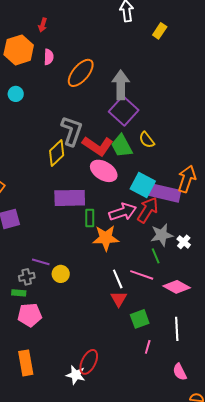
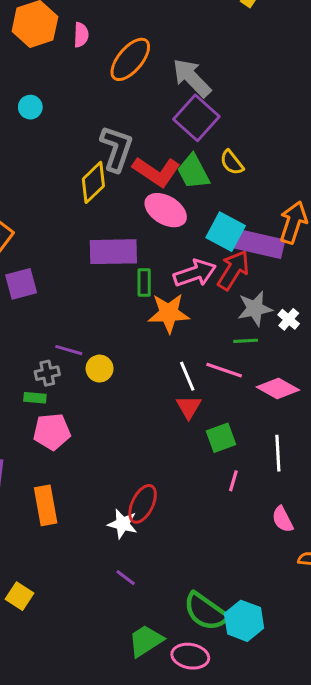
gray arrow: (121, 85) -> (192, 78), turned -44
cyan circle: (16, 94) -> (30, 107), moved
green line: (156, 256) -> (246, 341), turned -70

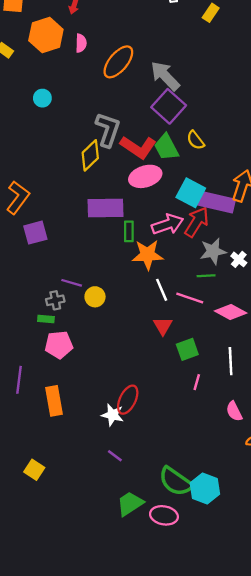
pink ellipse: (166, 210) -> (145, 176), turned -48
white line: (187, 376) -> (162, 290), moved

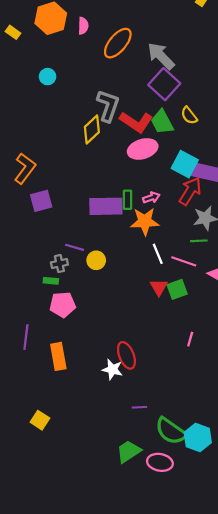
purple rectangle: (106, 208) -> (106, 206), moved
pink arrow: (167, 224) -> (151, 198), moved, size x0.6
green square: (187, 349) -> (177, 289), moved
red ellipse: (128, 400) -> (126, 355), turned -48
purple line: (115, 456) -> (139, 407), moved, turned -40

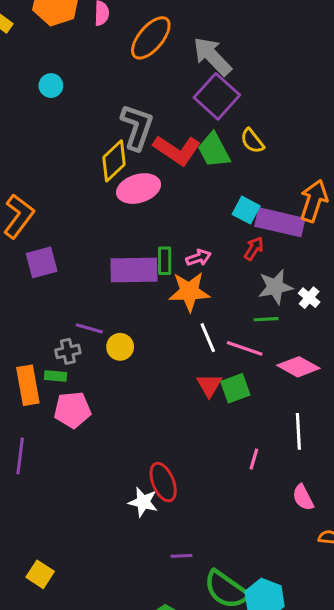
pink ellipse: (143, 149) -> (139, 189), moved
cyan square: (185, 164) -> (246, 210), size x0.7
red arrow: (190, 191) -> (254, 248), size x0.6
orange rectangle: (58, 356) -> (28, 385), moved

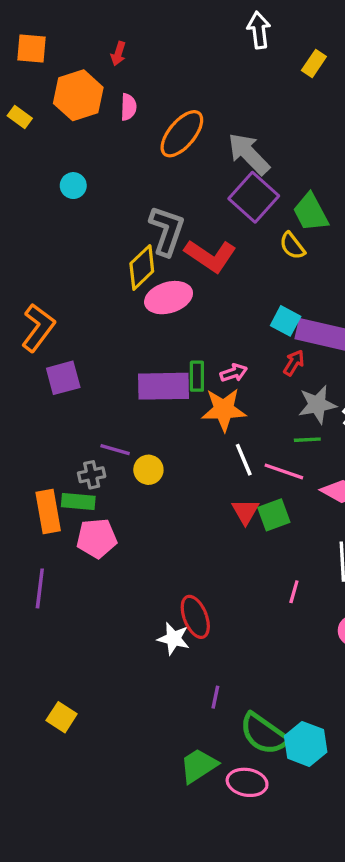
green trapezoid: (214, 150) -> (311, 212), moved
green rectangle: (56, 376) -> (78, 502), size x1.4
purple line: (182, 556) -> (215, 697), turned -75

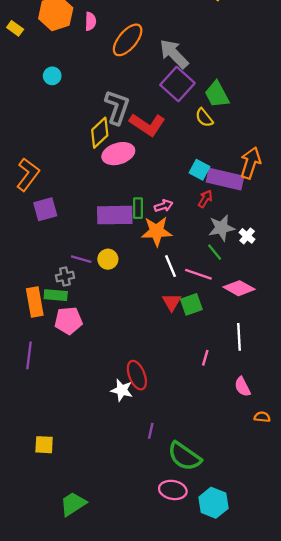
green line: (307, 440) -> (215, 252), turned 54
yellow circle: (148, 470) -> (108, 259), moved
yellow square: (62, 717) -> (44, 445), turned -30
cyan hexagon: (306, 744) -> (213, 503), moved
green trapezoid: (199, 766) -> (73, 504), moved

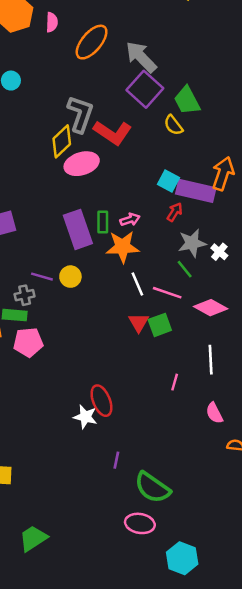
purple rectangle: (115, 215) -> (78, 229), turned 72
cyan hexagon: (213, 503) -> (182, 558), moved

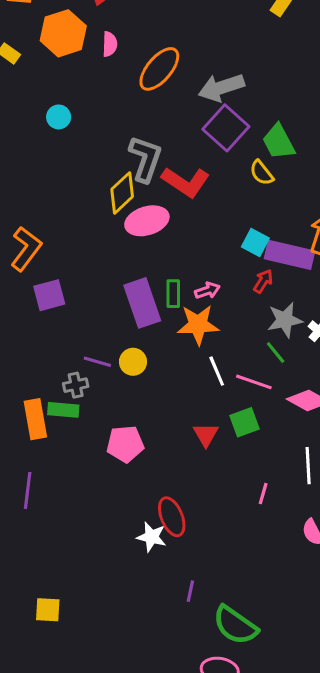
gray arrow: (141, 57) -> (221, 88), turned -64
red triangle: (139, 322) -> (206, 435), moved
pink pentagon: (28, 342) -> (125, 444), moved

